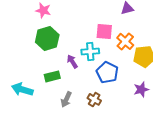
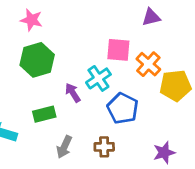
cyan cross: (90, 51) -> (98, 78), turned -30
purple star: (141, 89) -> (164, 153), moved
brown cross: (94, 99) -> (104, 147), turned -32

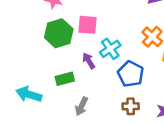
pink square: (118, 50) -> (87, 25), moved
brown cross: (104, 147) -> (131, 106), moved

